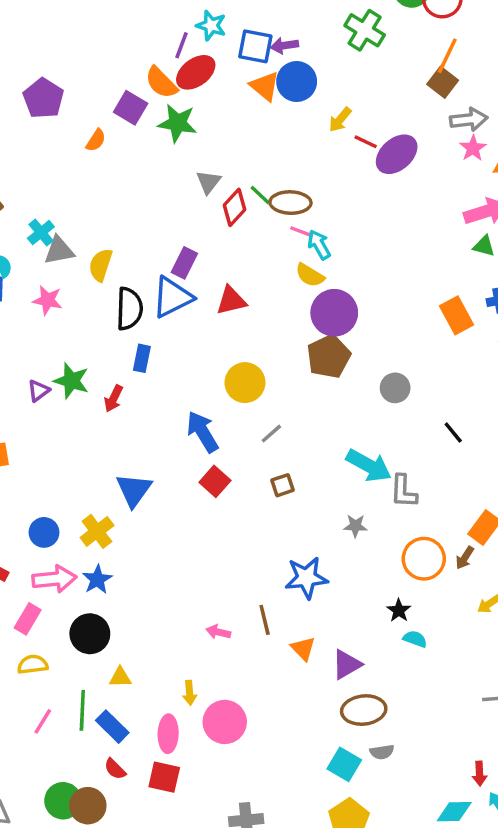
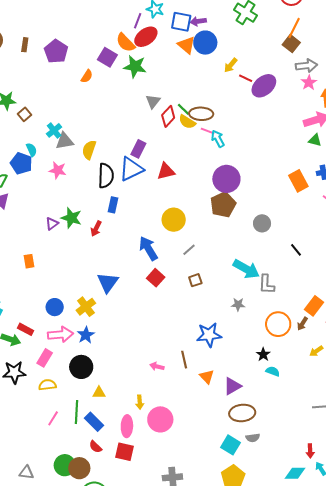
yellow semicircle: (310, 275) -> (187, 122), moved

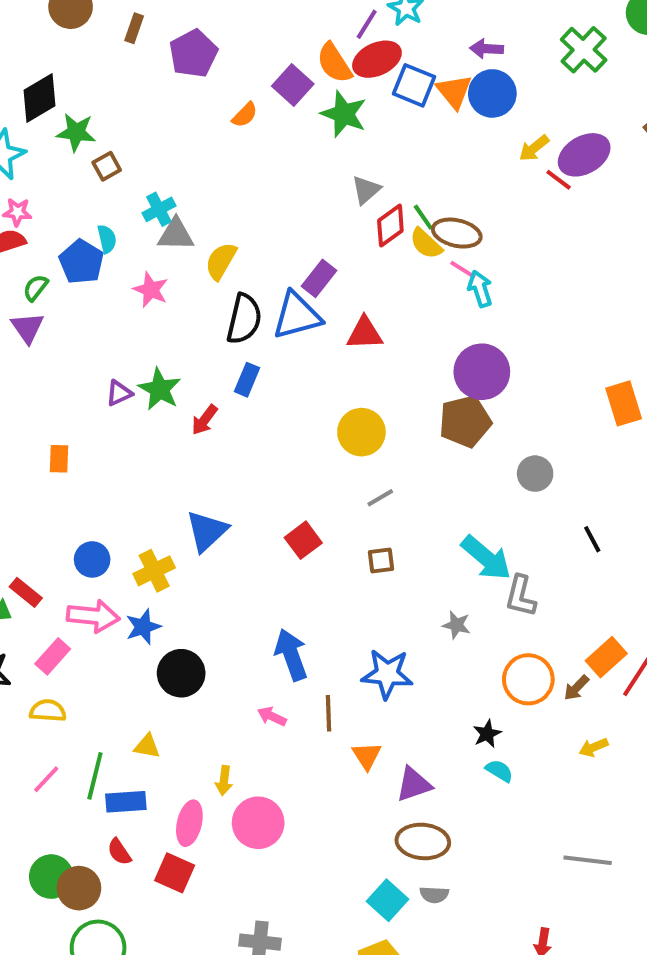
blue square: (181, 22) -> (414, 85), moved
purple ellipse: (264, 86) -> (584, 155), moved
blue arrow: (148, 248) -> (291, 655), moved
black circle: (81, 367) -> (181, 673), moved
blue rectangle: (94, 422) -> (126, 802), turned -60

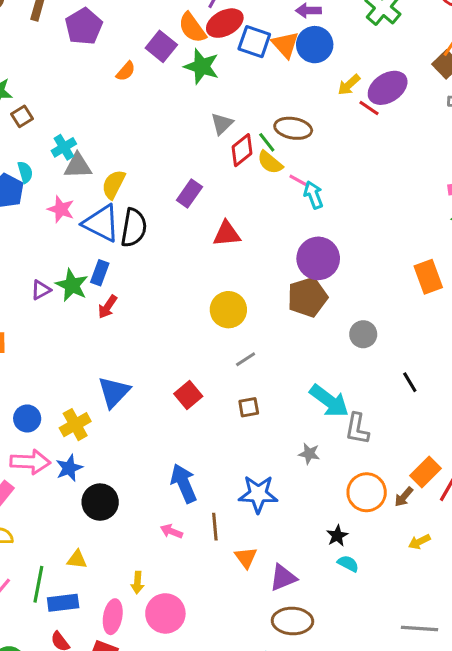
brown ellipse: (457, 233) -> (293, 128), moved
blue triangle: (297, 316) -> (101, 223), moved, turned 45
blue rectangle: (247, 380) -> (100, 273), moved

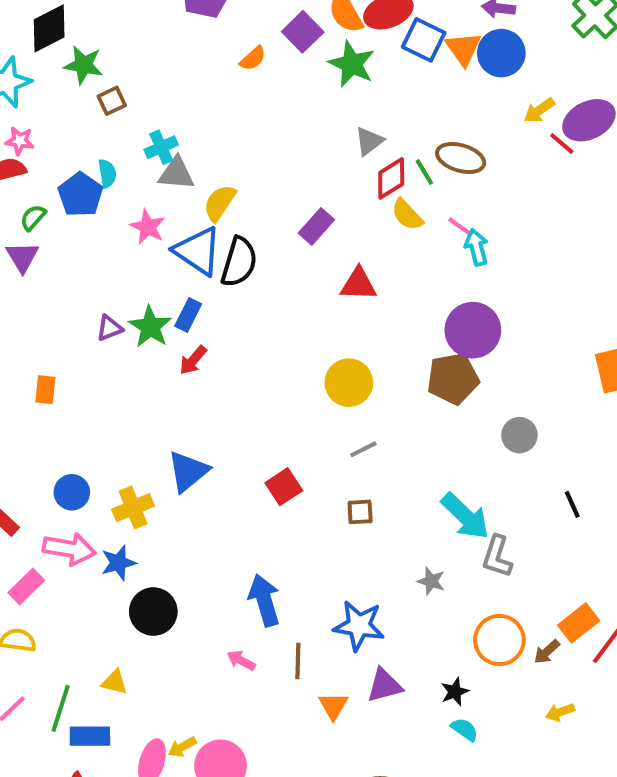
yellow semicircle: (270, 162) -> (407, 215), moved
purple triangle: (283, 578) -> (384, 685), moved
yellow arrow: (137, 583) -> (182, 747), moved, turned 50

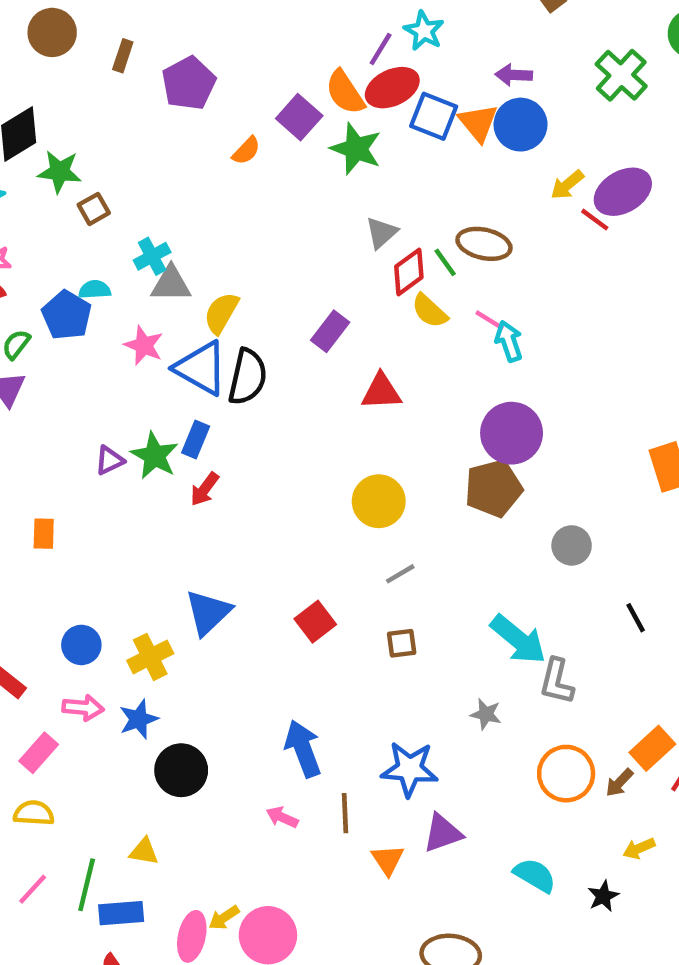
cyan semicircle: (107, 173) -> (95, 290), turned -80
pink arrow: (69, 549) -> (83, 708), size x0.7
black star: (455, 692) -> (603, 896), moved
cyan semicircle: (465, 729) -> (535, 875), size x1.4

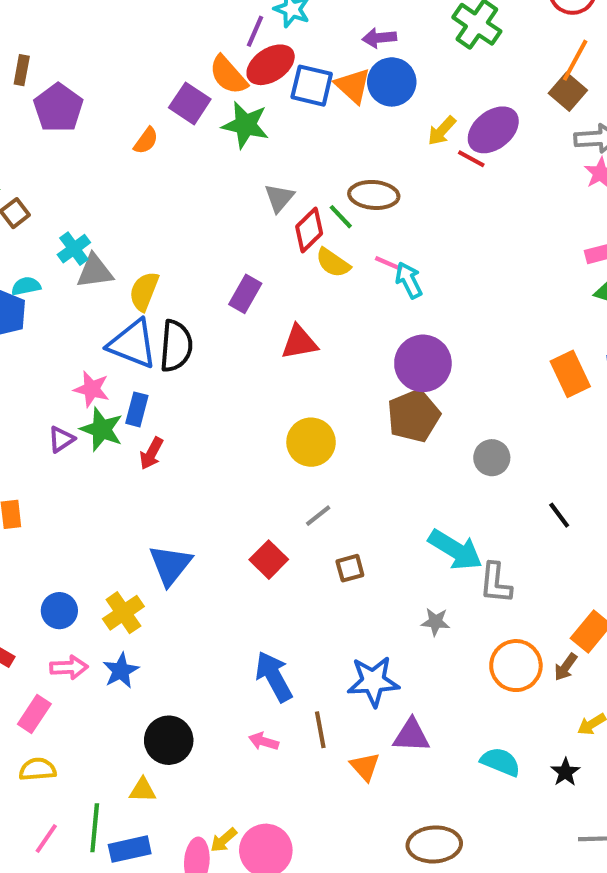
purple pentagon: (189, 83) -> (58, 108), moved
pink star: (144, 345) -> (92, 389), moved
gray line: (400, 574) -> (318, 516), moved
black circle: (181, 770) -> (169, 740), moved
purple triangle: (443, 833) -> (411, 735), turned 30

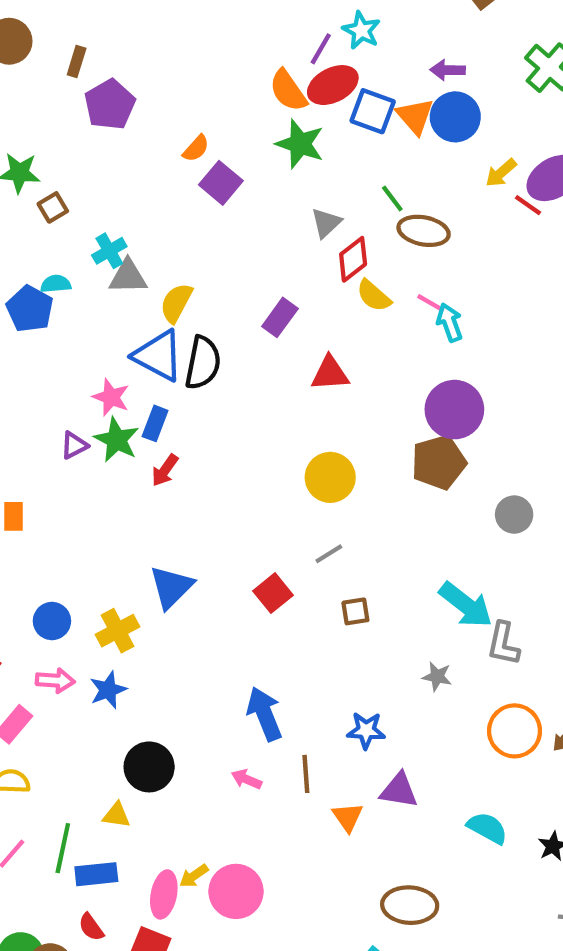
purple square: (190, 103) -> (221, 183), moved
green line: (341, 217) -> (392, 198), moved
blue star: (373, 681) -> (366, 730), size x0.7

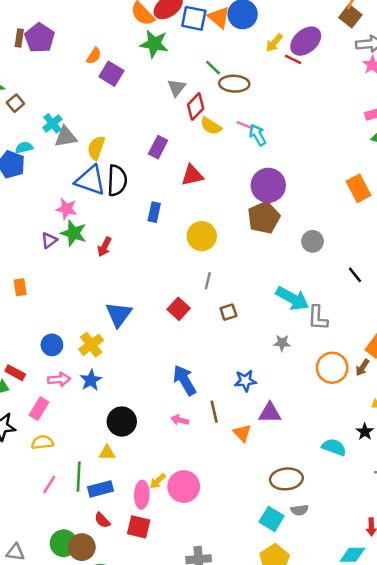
brown rectangle: (77, 61) -> (19, 38), moved
blue rectangle: (155, 423) -> (154, 212), moved
gray line: (329, 554) -> (208, 281), turned -36
cyan semicircle: (487, 828) -> (334, 447), moved

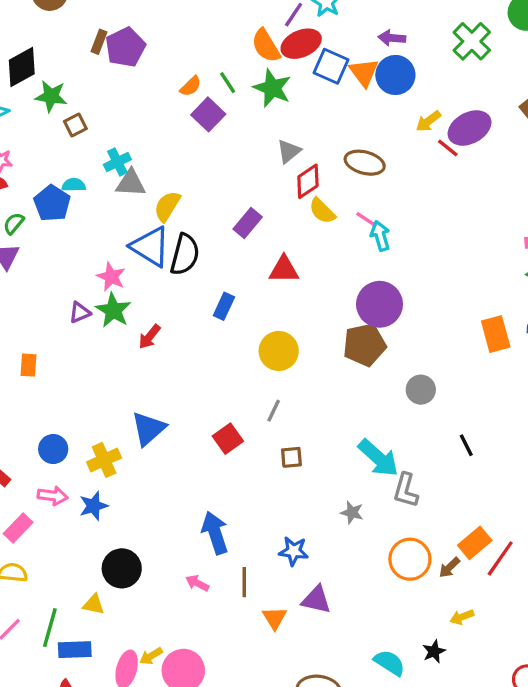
green line: (213, 68) -> (228, 83), moved

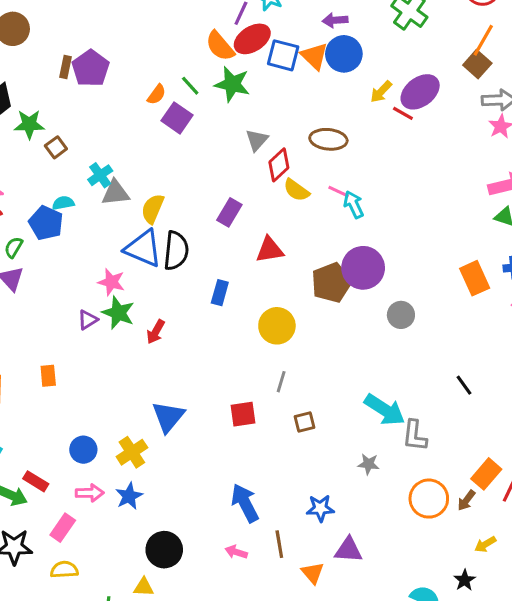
brown pentagon: (364, 345) -> (331, 283), moved
gray circle: (421, 390) -> (401, 315), moved
red square: (228, 439) -> (243, 414), turned 36

